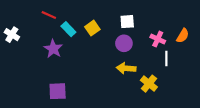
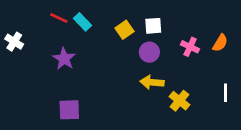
yellow square: (92, 28) -> (124, 30), moved
cyan rectangle: (68, 29) -> (82, 22), moved
white line: (166, 59) -> (225, 93), moved

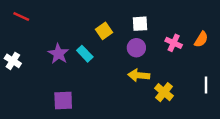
red line: (59, 18) -> (21, 17), moved
cyan rectangle: (82, 22) -> (85, 54), moved
yellow square: (124, 30) -> (104, 31), moved
white cross: (14, 42) -> (13, 61), moved

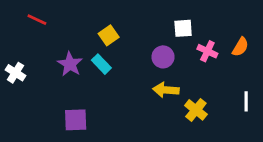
red line: (21, 17) -> (37, 20), moved
white square: (140, 24) -> (183, 28), moved
yellow square: (104, 31) -> (109, 35), moved

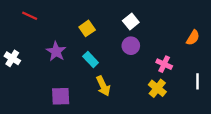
white square: (183, 28) -> (131, 22), moved, turned -35
pink cross: (207, 51) -> (164, 64), moved
cyan rectangle: (101, 64) -> (91, 59), moved
yellow arrow: (166, 90) -> (103, 86), moved, turned -120

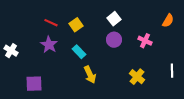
red line: (30, 16) -> (51, 23), moved
orange semicircle: (193, 38) -> (168, 21), moved
pink cross: (164, 64) -> (145, 41), moved
purple square: (61, 96) -> (34, 84), moved

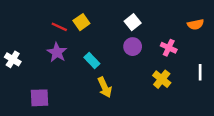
orange semicircle: (168, 21) -> (195, 24), turned 48
yellow square: (76, 25) -> (81, 22), moved
white line: (172, 71) -> (200, 72), moved
yellow cross: (137, 77) -> (162, 79), moved

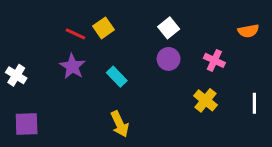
white line: (200, 72) -> (254, 103), moved
yellow arrow: (105, 87) -> (120, 124), moved
purple square: (39, 98) -> (27, 124), moved

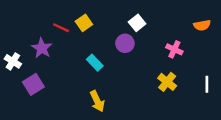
purple circle: (169, 59) -> (125, 43), moved
purple star: (72, 66) -> (42, 48), moved
purple square: (27, 124) -> (33, 84), moved, turned -30

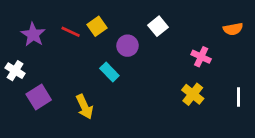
purple circle: (125, 43) -> (128, 46), moved
purple star: (42, 48) -> (33, 35), moved
yellow arrow: (97, 101) -> (84, 107), moved

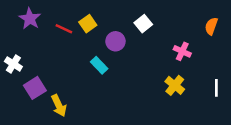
orange semicircle: (233, 29) -> (211, 26), turned 120
purple star: (33, 35) -> (30, 19), moved
yellow arrow: (84, 107) -> (59, 106), moved

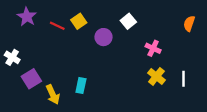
pink cross: (182, 51) -> (153, 48), moved
cyan rectangle: (99, 65) -> (81, 85), moved, turned 56
white line: (216, 88) -> (184, 79), moved

